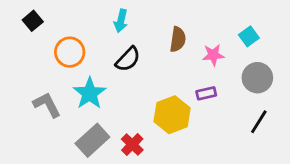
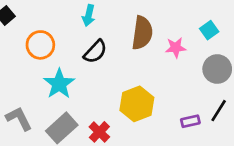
brown semicircle: (178, 39) -> (142, 33), size x1.4
purple rectangle: (206, 93) -> (190, 121), moved
gray L-shape: (47, 105) -> (19, 119), moved

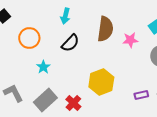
cyan star: (59, 84) -> (43, 67), size x0.6

